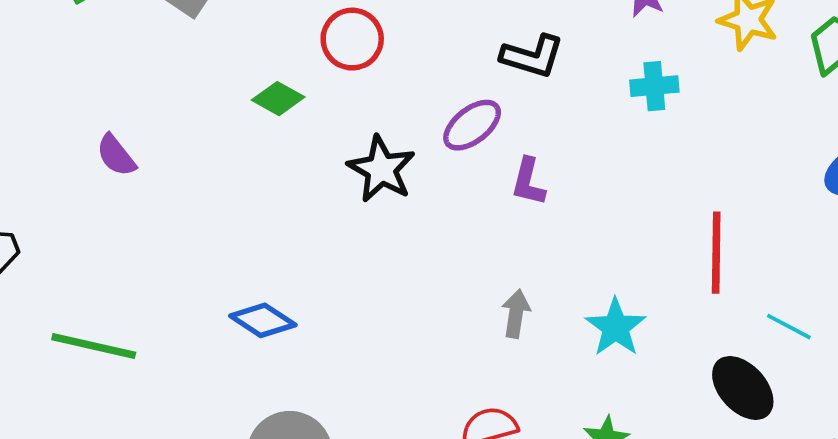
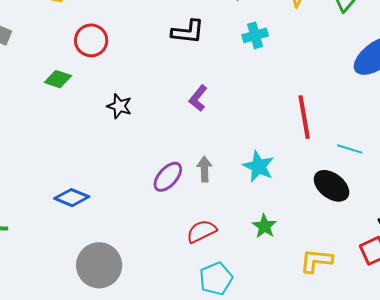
purple ellipse: (472, 125) -> (168, 177), moved
black star: (381, 169) -> (119, 106), size x0.7
purple L-shape: (528, 182) -> (198, 98), turned 36

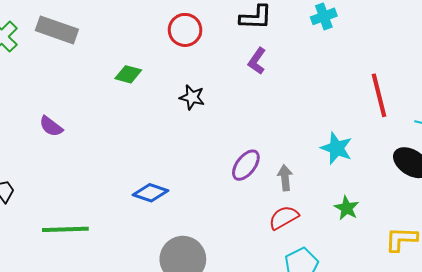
red circle: (91, 40) -> (185, 30), moved
purple L-shape: (198, 98) -> (257, 61), moved
gray arrow: (205, 169) -> (285, 178), moved

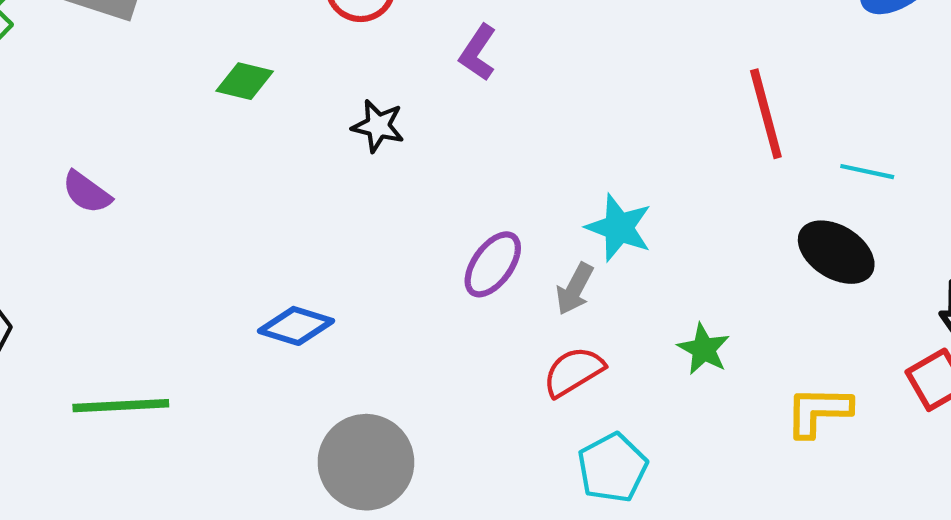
purple L-shape: (257, 61) -> (478, 53), moved
cyan star: (336, 148) -> (619, 228), moved
gray arrow: (285, 178) -> (575, 289), turned -145

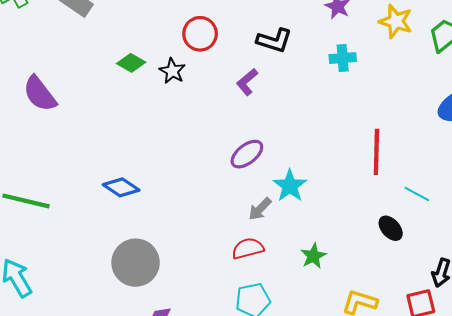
black star: (378, 126) -> (172, 71), moved
purple semicircle: (87, 192) -> (40, 94), size x1.5
black ellipse: (836, 252) -> (391, 228), size x0.7
purple ellipse: (493, 264) -> (247, 154), moved

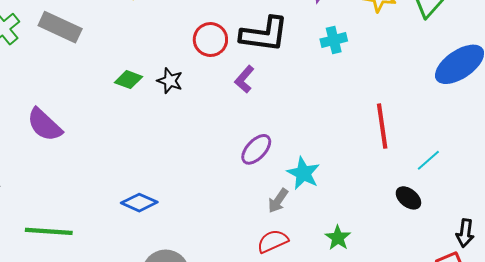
red circle: (200, 34) -> (210, 40), moved
black L-shape: (274, 40) -> (264, 34), size x1.4
cyan line: (417, 194) -> (428, 160), turned -60

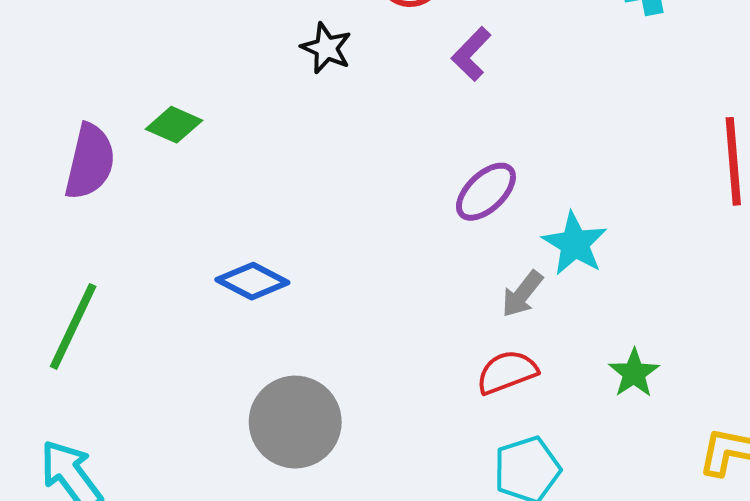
green diamond: (128, 80) -> (174, 125), moved
purple semicircle: (44, 125) -> (90, 162), moved, turned -123
green line: (49, 231) -> (73, 326), turned -72

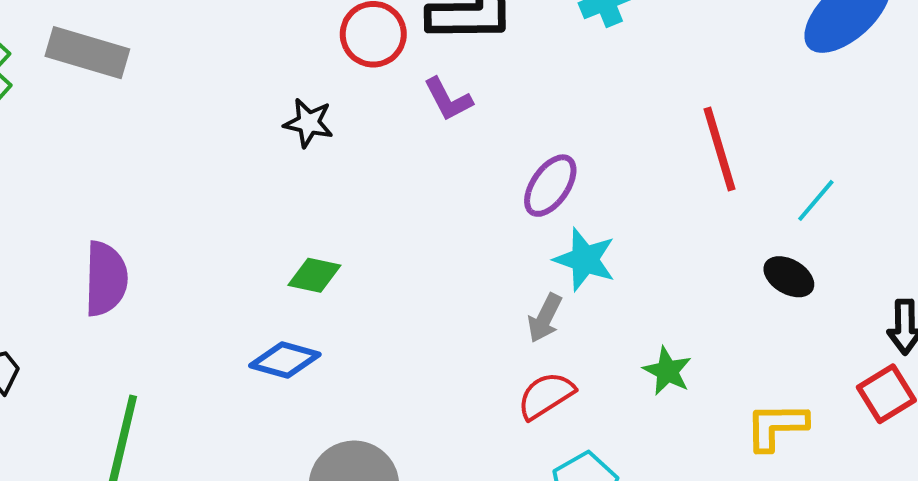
purple L-shape: (471, 54) -> (448, 99), turned -60
green diamond: (174, 125) -> (314, 275), moved
purple ellipse: (486, 192) -> (550, 186), moved

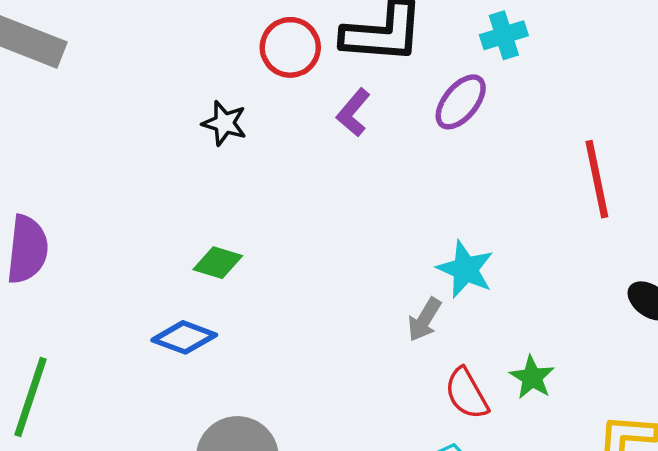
purple L-shape: (448, 99) -> (353, 113), turned 63
purple ellipse: (550, 186) -> (461, 102), moved
red semicircle: (546, 396) -> (467, 394), moved, turned -92

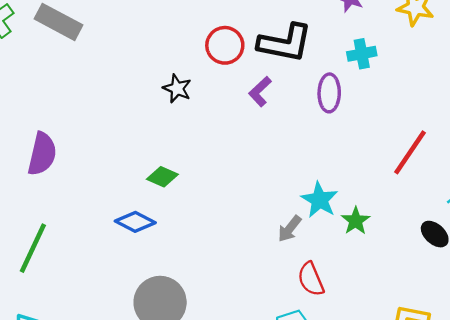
purple ellipse: (461, 102) -> (329, 93), turned -45
red line: (597, 179) -> (410, 152), turned 39
green star: (532, 377) -> (356, 221), moved

